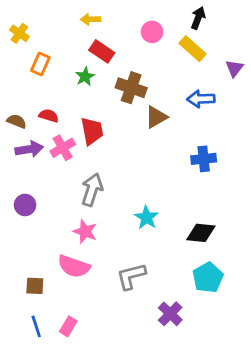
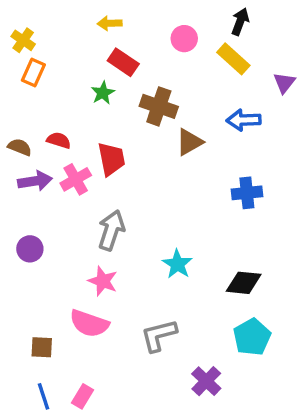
orange rectangle: (40, 64) -> (33, 72), moved

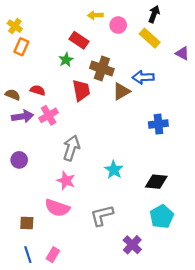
yellow arrow: (110, 23) -> (95, 15), moved
purple triangle: (284, 83) -> (182, 53), turned -40
blue arrow: (244, 120) -> (143, 77), moved
red trapezoid: (111, 159) -> (81, 90), moved

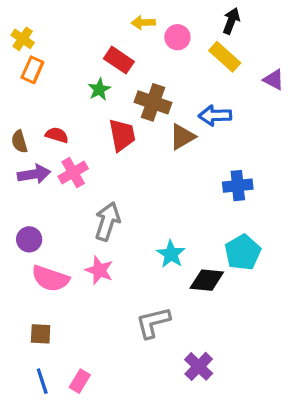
brown semicircle: (13, 95) -> (19, 142), turned -128
black diamond: (156, 182) -> (207, 280), moved
pink semicircle: (57, 208) -> (50, 278), moved
cyan pentagon: (162, 216) -> (243, 252), moved

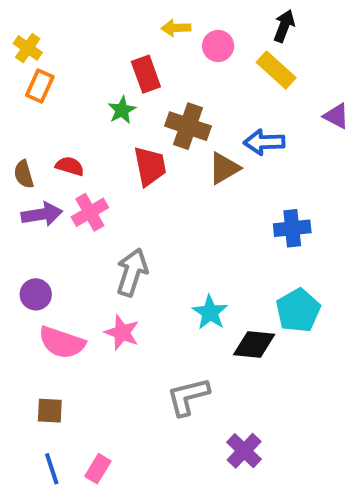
red rectangle: (119, 60) -> (146, 74), turned 36
purple triangle: (274, 80) -> (336, 116), moved

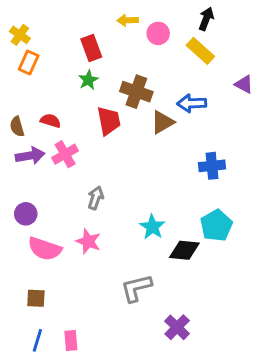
red rectangle: (146, 74) -> (91, 48), moved
gray arrow: (132, 272) -> (96, 198), size x0.7
blue line: (52, 469) -> (37, 340), turned 35
pink rectangle: (98, 469) -> (71, 340), turned -36

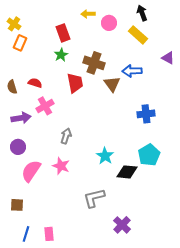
black arrow: (206, 19) -> (142, 13), turned -42
brown triangle: (163, 122) -> (112, 84), turned -36
purple arrow: (30, 156) -> (21, 118), moved
pink semicircle: (45, 249) -> (31, 171), turned 105
brown square: (36, 298) -> (17, 205), moved

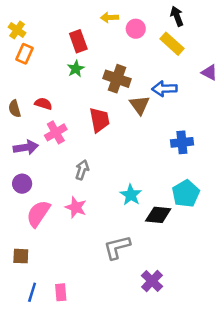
red trapezoid: (75, 83) -> (100, 120), moved

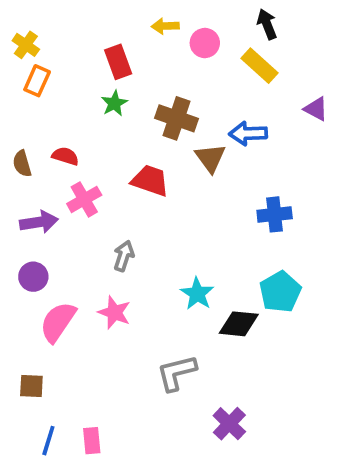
red trapezoid: (100, 120) -> (150, 181), turned -60

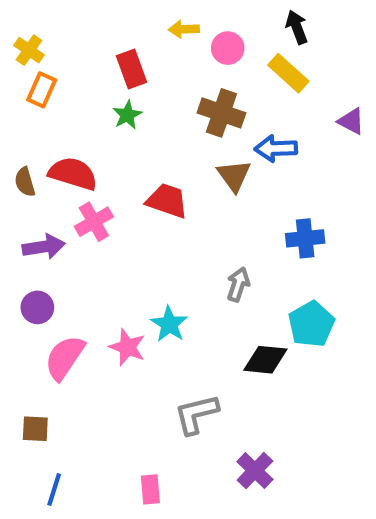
brown cross: (177, 118) -> (221, 113), moved
red semicircle: (65, 156) -> (73, 174), size x1.6
gray arrow: (124, 256) -> (238, 284), moved
cyan star: (197, 294) -> (169, 324), moved
pink rectangle: (92, 441) -> (150, 489), moved

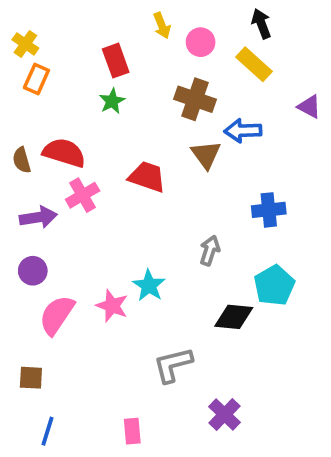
yellow arrow: (184, 29) -> (162, 26), turned -110

